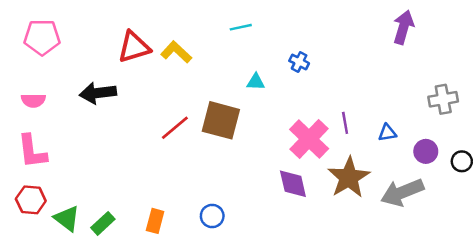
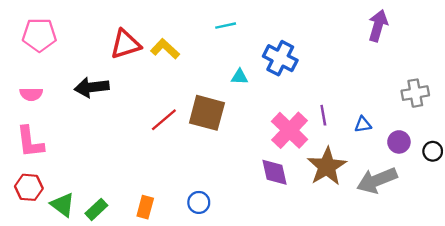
blue cross: (299, 62) -> (280, 58), size x1.8

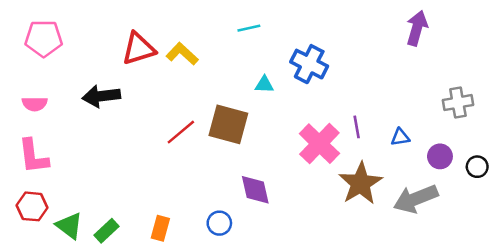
purple diamond: (274, 172) -> (255, 190), moved

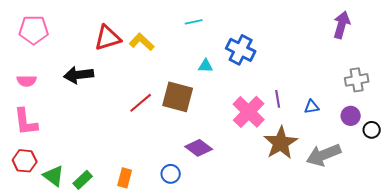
purple arrow: (417, 28) -> (342, 25), moved
purple circle: (440, 156) -> (351, 116), moved
purple diamond: (255, 190) -> (199, 148), turned -40

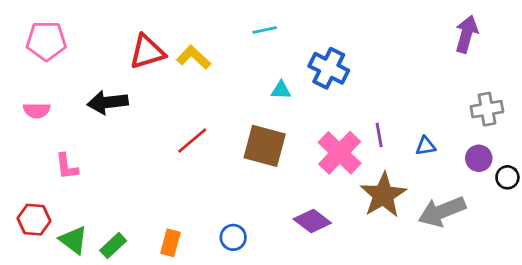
brown square: (178, 97) -> (265, 146), moved
pink L-shape: (26, 122) -> (67, 166), moved, size x0.7
purple diamond: (199, 148) -> (312, 221), moved

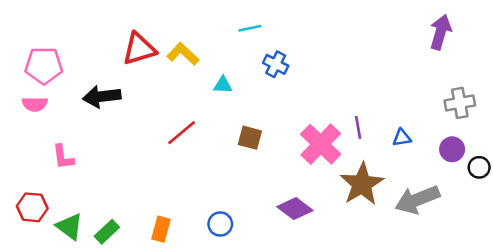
pink pentagon: (46, 41) -> (44, 66), moved
blue cross: (329, 68) -> (276, 64), moved, size x0.7
cyan triangle: (281, 90) -> (223, 85), moved
brown square: (265, 146) -> (250, 138), size x0.6

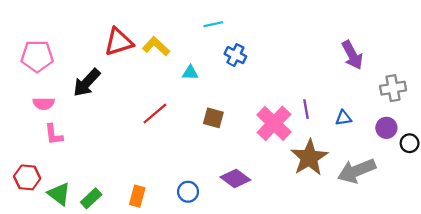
purple arrow: (440, 32) -> (352, 55), moved, turned 136
black arrow: (102, 96) -> (87, 83), turned -40
pink semicircle: (35, 104) -> (44, 104), moved
purple diamond: (295, 209) -> (235, 178), moved

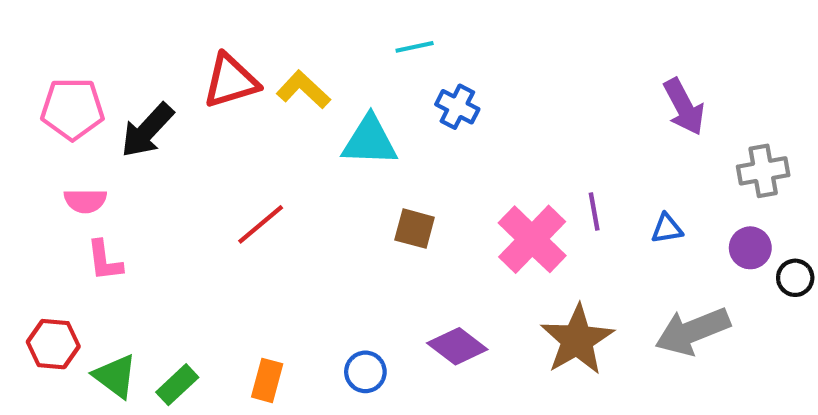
cyan triangle: (190, 73) -> (370, 141), size x1.8
black arrow: (87, 83) -> (147, 130), moved
red line: (155, 113) -> (261, 224), moved
brown star: (309, 158) -> (577, 340), moved

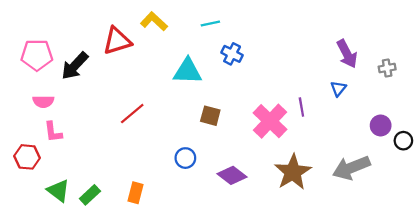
yellow L-shape: (303, 90) -> (154, 21), moved
gray cross: (763, 171) -> (387, 68), moved, size x0.7
blue triangle: (667, 229) -> (338, 89), moved, turned -42
red hexagon: (53, 344) -> (27, 157), moved
blue circle: (365, 372) -> (185, 158), moved

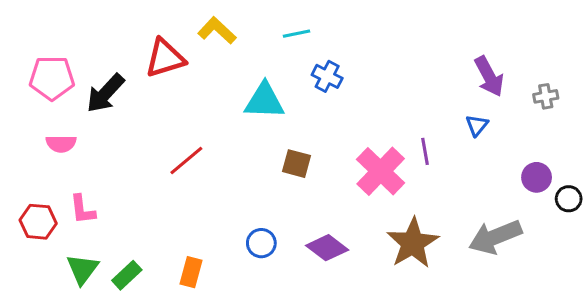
pink L-shape: (53, 132) -> (82, 209), moved
blue circle: (185, 158) -> (261, 243), moved
green triangle: (58, 191) -> (82, 269), turned 30

